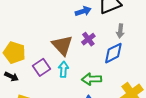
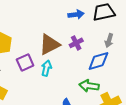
brown triangle: (62, 45) -> (49, 44), turned 35
green arrow: (92, 79) -> (89, 86), moved

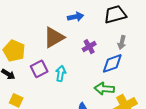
blue arrow: (76, 14) -> (76, 17), moved
brown triangle: (49, 44) -> (54, 37), moved

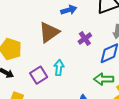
purple square: (39, 69) -> (39, 75), moved

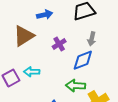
cyan arrow: (59, 68) -> (32, 72), turned -98

